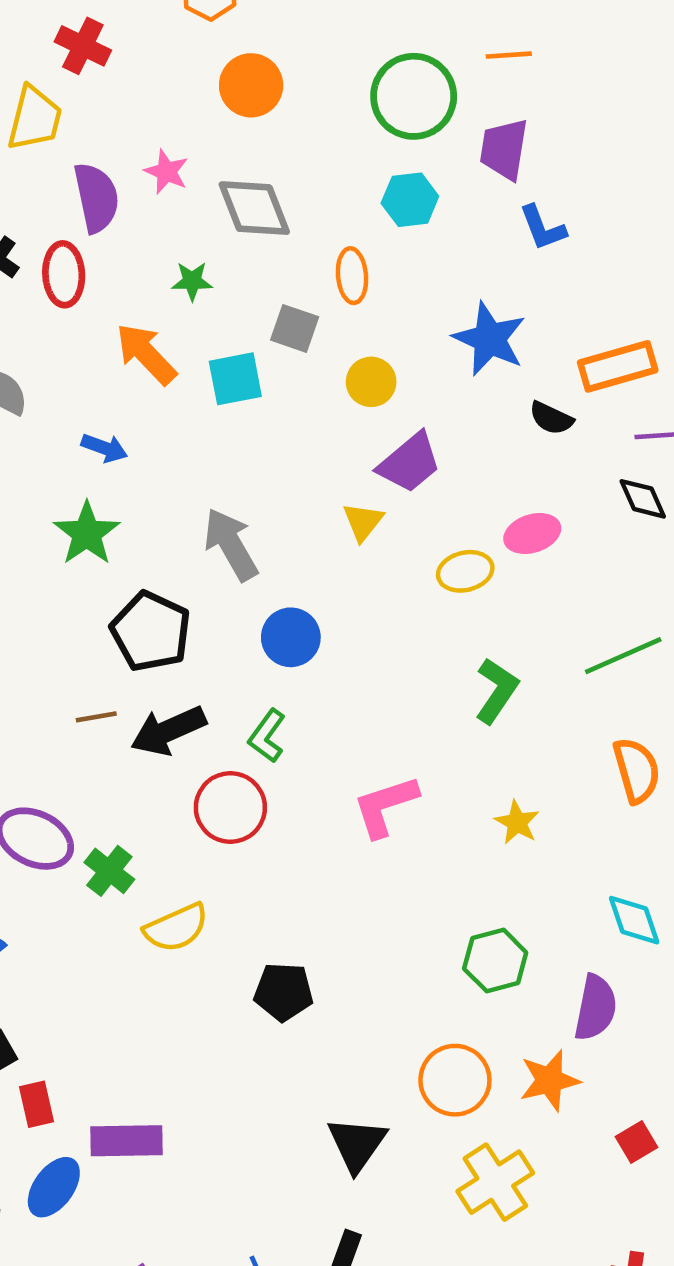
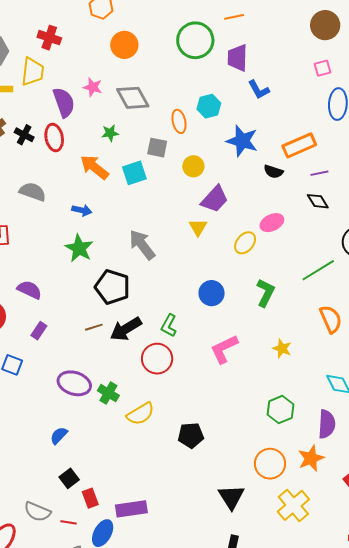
cyan hexagon: (410, 200) -> (209, 106), moved
yellow ellipse: (465, 571) -> (245, 243), turned -30
blue circle: (291, 637) -> (212, 293), moved

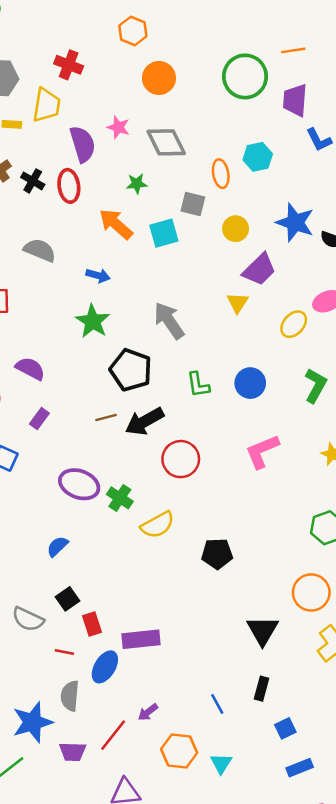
blue star: (242, 141) -> (295, 222), moved
green L-shape: (169, 326) -> (198, 385), moved, turned -40
gray semicircle: (37, 512) -> (28, 619), moved

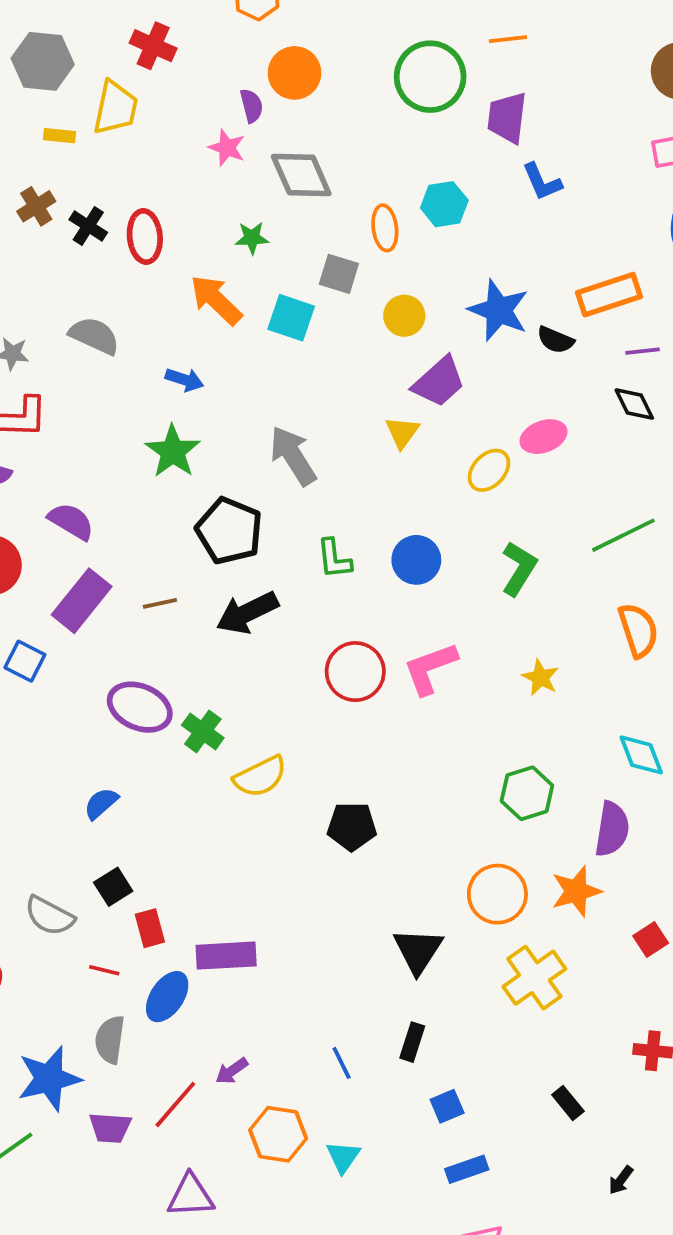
purple semicircle: (83, 144) -> (252, 106), moved, size x0.6
cyan square: (164, 233) -> (291, 318), turned 32
brown line: (106, 417) -> (160, 603), moved
purple rectangle: (39, 419) -> (82, 601), size x1.8
red circle: (181, 459) -> (355, 672), moved

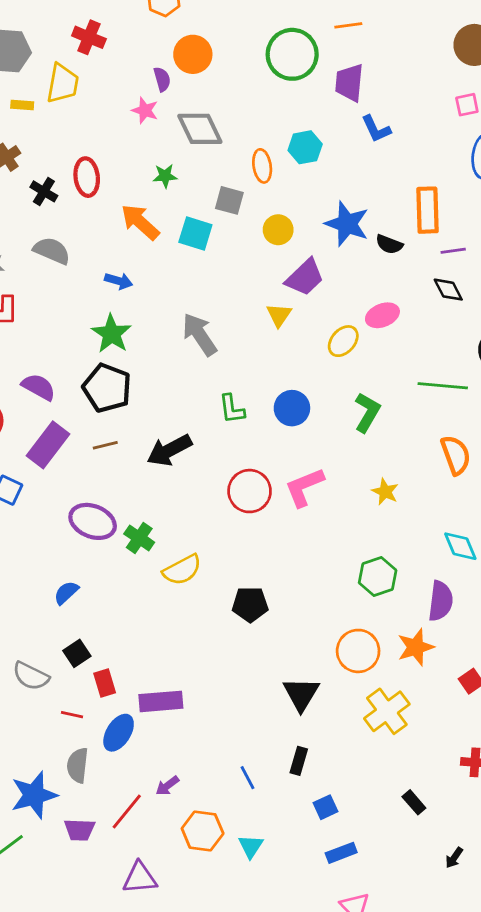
black cross: (88, 226) -> (44, 191), moved
orange rectangle: (609, 295) -> (427, 210), turned -72
black pentagon: (229, 531) -> (107, 388), moved
green line: (623, 535) -> (443, 386), turned 33

